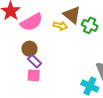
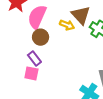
pink semicircle: (31, 22) -> (37, 17), turned 135
brown circle: (29, 49) -> (41, 37), moved

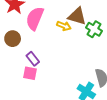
brown triangle: (81, 15) -> (77, 16), turned -30
brown circle: (41, 37) -> (13, 39), moved

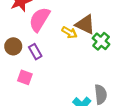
brown circle: (13, 39) -> (13, 46), moved
purple rectangle: (33, 59) -> (35, 52), moved

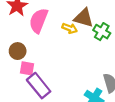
purple rectangle: (35, 52) -> (39, 86), moved, size x1.6
pink square: (25, 77) -> (27, 68), moved

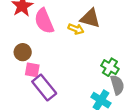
pink semicircle: (39, 21) -> (44, 21), turned -45
green cross: (102, 32) -> (110, 67), moved

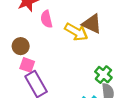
pink semicircle: (44, 21) -> (46, 19), size x0.7
yellow arrow: (76, 29) -> (76, 32), size x1.5

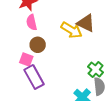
pink semicircle: (46, 19) -> (32, 22), moved
brown circle: (21, 46) -> (38, 45), moved

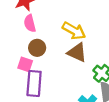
brown triangle: (86, 23) -> (77, 52), moved
purple rectangle: (34, 77) -> (34, 84), turned 35

